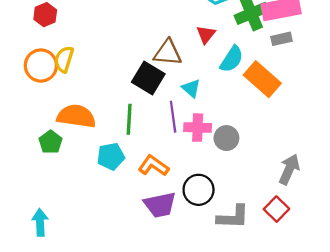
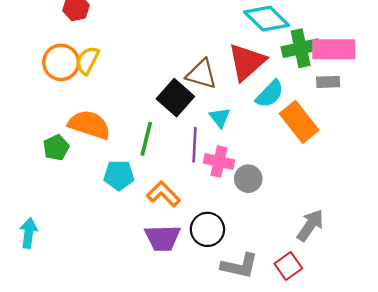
red triangle: (206, 34) -> (247, 62), size x1.8

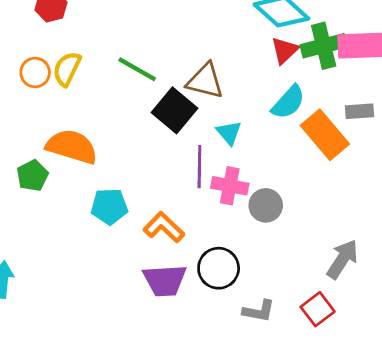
orange circle: (61, 62) -> (35, 72), size x0.7
red triangle: (247, 62) -> (285, 50), moved, size x0.6
gray rectangle: (328, 82) -> (359, 111), moved
green line: (146, 139) -> (137, 69), moved, turned -72
gray L-shape: (240, 266) -> (259, 311), size x0.7

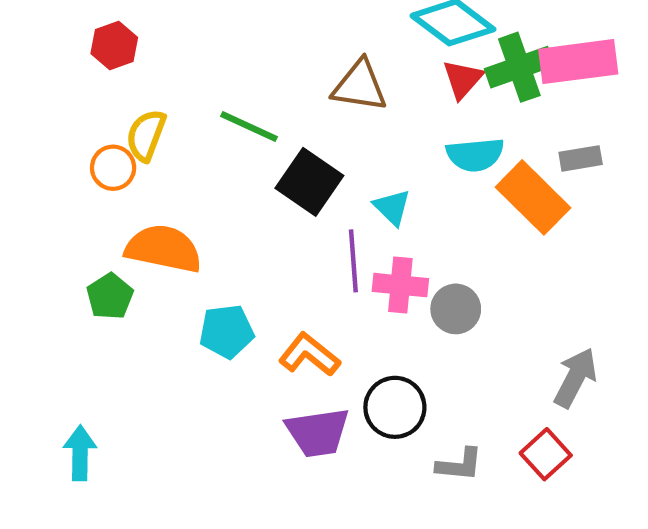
orange circle: (35, 72) -> (113, 168), moved
brown triangle: (205, 81) -> (360, 86), moved
cyan semicircle: (288, 102) -> (475, 155), turned 48

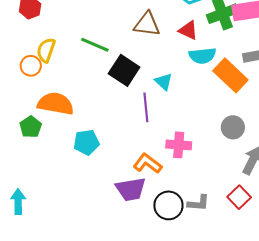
red triangle: (463, 79) -> (188, 30), moved, turned -45
pink cross: (400, 285) -> (179, 145), moved
gray circle: (456, 309) -> (233, 127), moved
orange L-shape: (309, 355) -> (147, 163), moved
black circle: (395, 407) -> (168, 205), moved

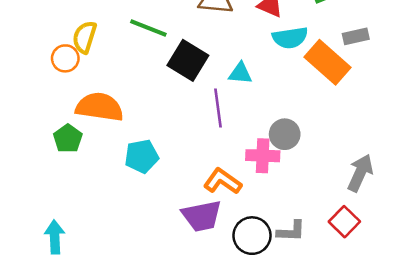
cyan triangle: (164, 82) -> (240, 73), turned -36
gray circle: (233, 127) -> (285, 134), moved

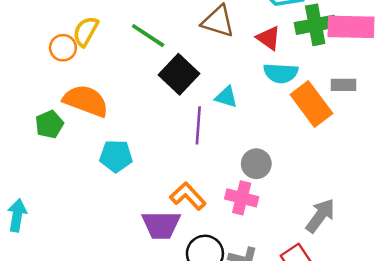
pink cross: (263, 156) -> (242, 198), moved

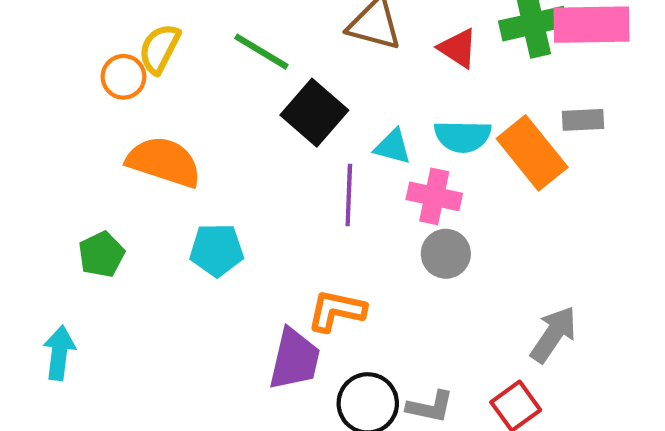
cyan semicircle: (281, 73) -> (463, 136), moved
green pentagon: (49, 124) -> (101, 254), moved
orange L-shape: (188, 196) -> (336, 311), turned -33
pink cross: (242, 198) -> (434, 196), moved
purple trapezoid: (161, 225) -> (294, 359), turned -75

